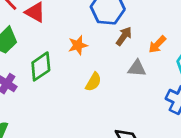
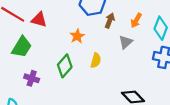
green diamond: (41, 66) -> (65, 66), moved
gray triangle: (137, 68) -> (126, 42), turned -32

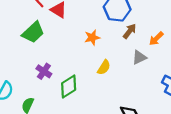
green diamond: (65, 66) -> (69, 87), moved
purple cross: (32, 78) -> (44, 71), moved

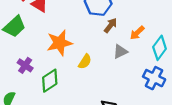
orange star: (92, 37) -> (60, 43), moved, size x1.6

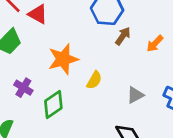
gray triangle: (120, 52) -> (135, 95), moved

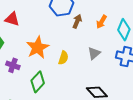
purple cross: (23, 88) -> (13, 65), moved
gray triangle: (135, 95) -> (94, 53), moved

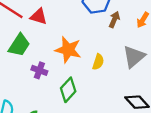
orange star: (38, 48) -> (68, 50), turned -30
gray triangle: (94, 53) -> (134, 57), size x1.5

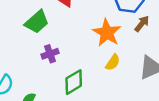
orange star: (68, 50) -> (107, 33), moved
purple cross: (39, 70) -> (50, 54), turned 35

